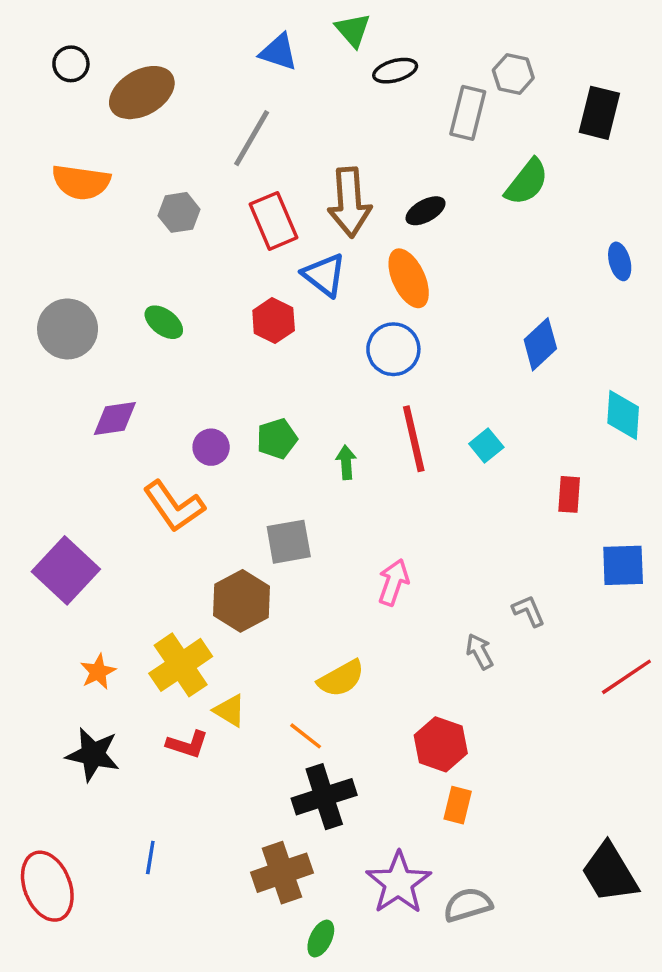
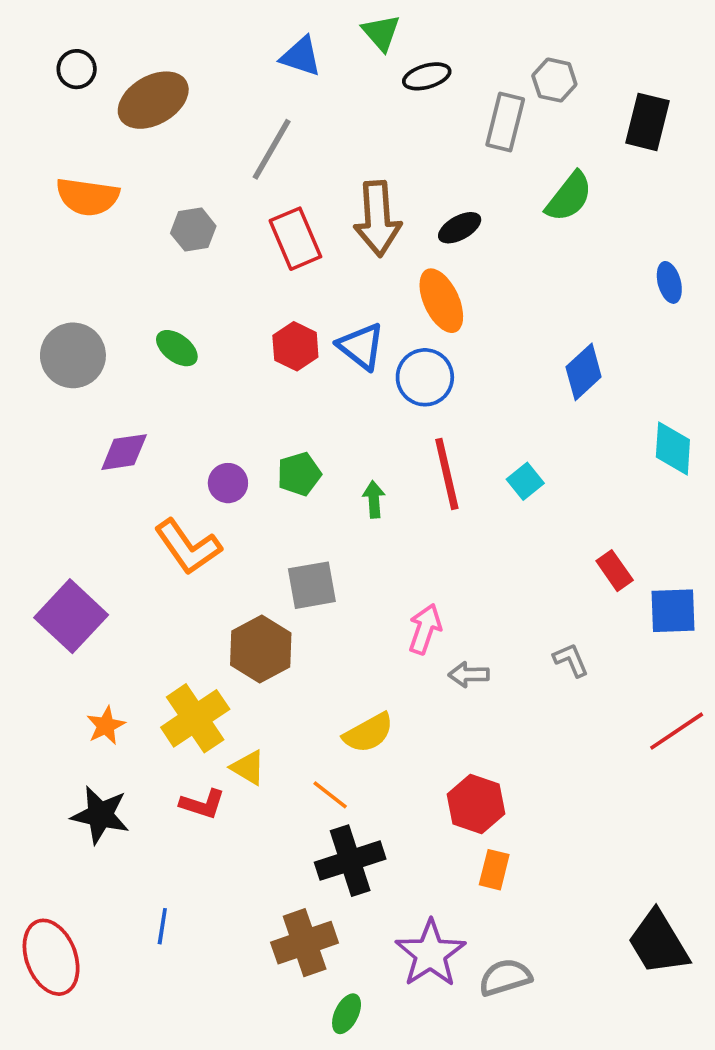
blue triangle: (324, 275) -> (361, 346), moved
red rectangle: (569, 494) -> (615, 571), moved, turned -39
gray arrow: (480, 651) -> (469, 675), moved, turned -63

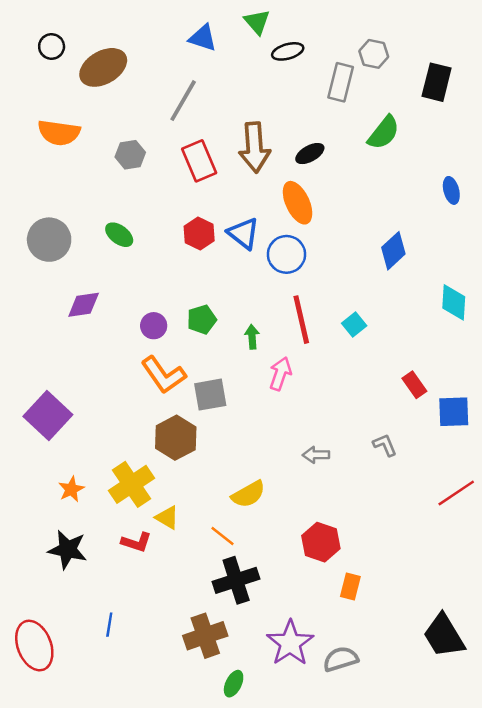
orange L-shape: (188, 547) -> (163, 375), moved
pink arrow: (425, 629) -> (280, 374), moved
orange rectangle: (494, 870) -> (350, 586), moved

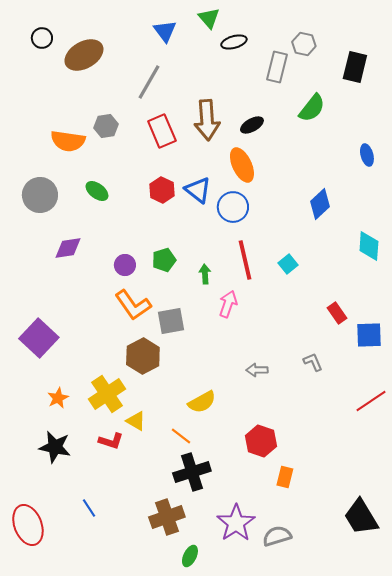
blue triangle: (203, 38) -> (165, 31), turned 35
orange semicircle: (59, 133) -> (68, 141), moved
blue line: (109, 625) -> (89, 508), turned -42

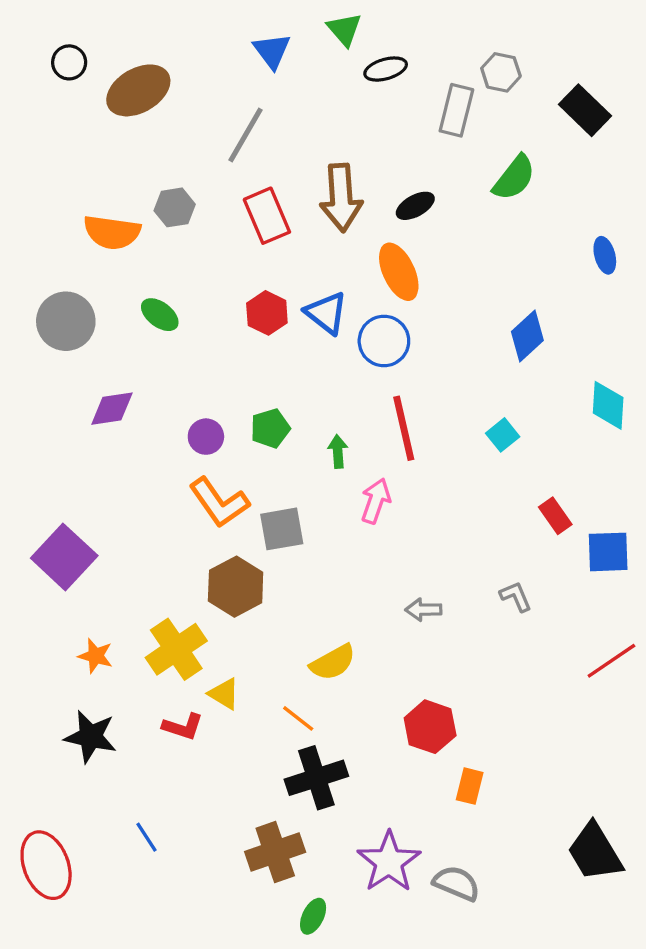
black rectangle: (355, 67) -> (585, 110), turned -60
cyan square: (288, 264) -> (503, 435), moved
orange star: (58, 398) -> (95, 656), turned -30
gray semicircle: (277, 536) -> (456, 883), turned 40

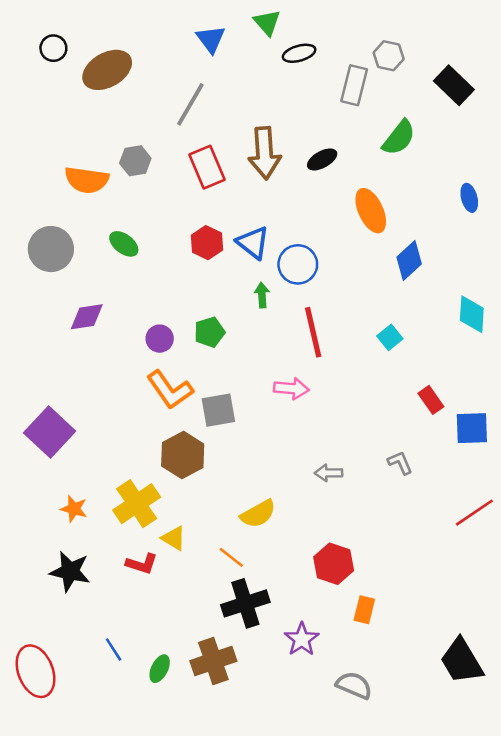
orange ellipse: (399, 272) -> (371, 211), moved
green arrow: (338, 451) -> (262, 295), moved
pink arrow: (376, 501) -> (291, 388), turned 76
purple star: (389, 862) -> (302, 639), moved, size x0.7
green ellipse: (313, 916) -> (160, 669), moved

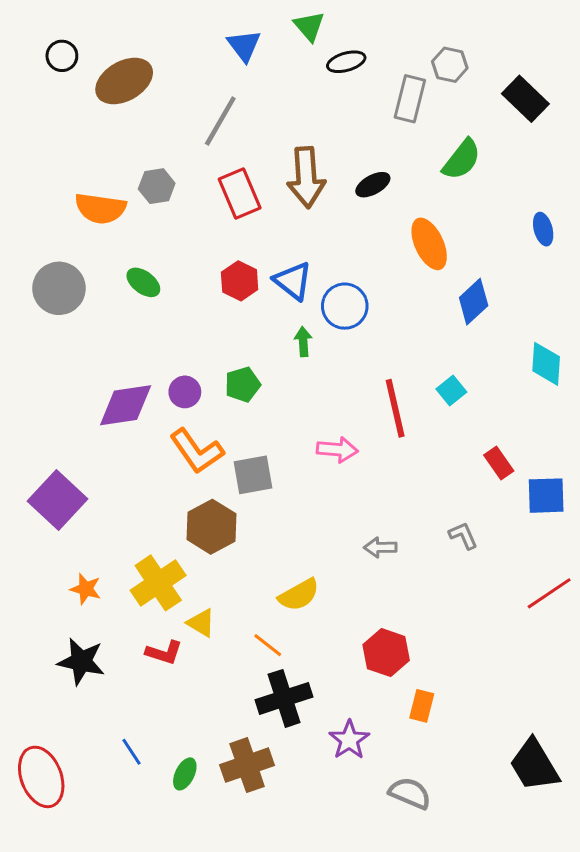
purple diamond: (87, 317) -> (126, 405), moved, size x1.4
red line: (313, 332) -> (395, 408), moved

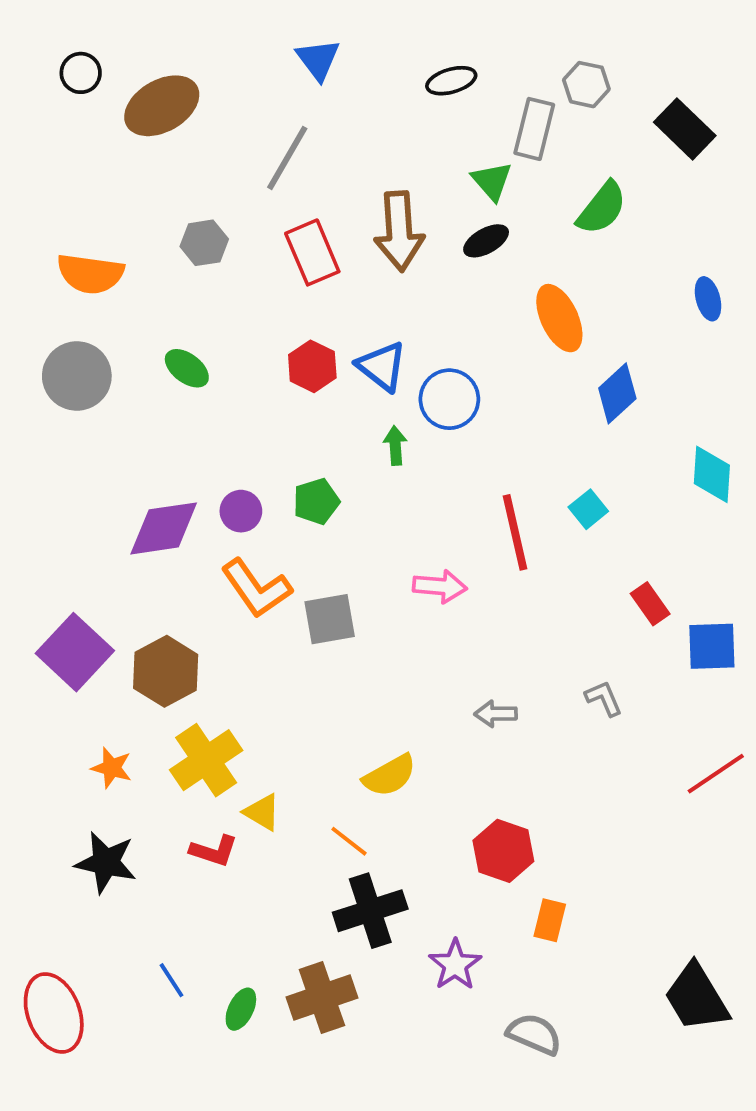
green triangle: (309, 26) -> (492, 181), moved
orange semicircle: (100, 208) -> (90, 274), moved
brown hexagon: (211, 527) -> (166, 671), moved

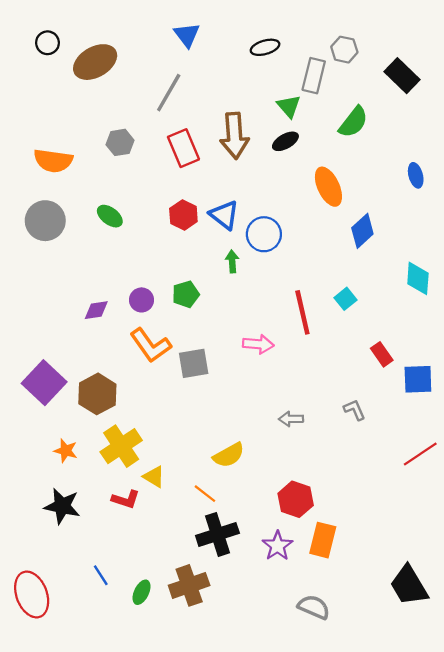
purple diamond: (164, 528) -> (96, 310), size x0.6
orange rectangle: (550, 920) -> (323, 540), size x1.4
purple star: (455, 965) -> (277, 546), moved

